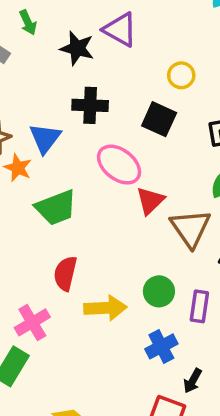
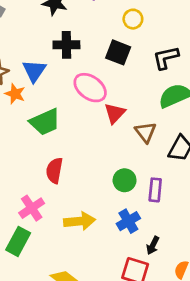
brown triangle: (190, 228) -> (146, 132), size x0.7
yellow arrow: (105, 308) -> (80, 221), moved

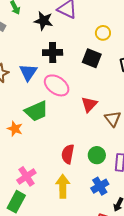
pink ellipse: (90, 88) -> (57, 85), moved
orange star: (15, 94) -> (15, 129), moved
red semicircle: (54, 170) -> (68, 154), moved
yellow arrow: (80, 221) -> (63, 186), turned -85

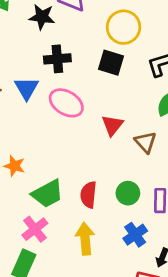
yellow circle: (103, 33) -> (124, 27), size x1.6
green trapezoid: (36, 111) -> (47, 194), moved

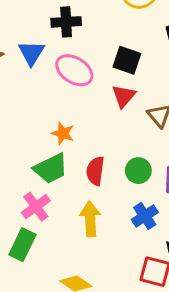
black square: (111, 63) -> (127, 60), moved
orange star: (14, 166) -> (63, 133), moved

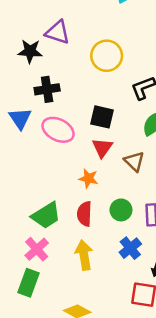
orange star: (63, 133) -> (88, 178), moved

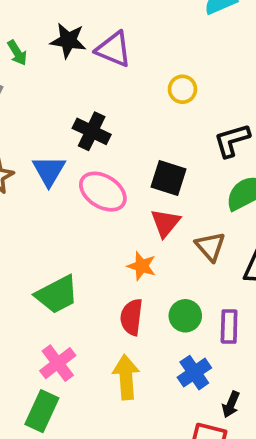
black star: (30, 51) -> (68, 41), moved
yellow circle: (107, 56) -> (182, 89), size x0.6
black cross: (47, 89) -> (92, 131), turned 30
green trapezoid: (46, 215) -> (57, 294), moved

